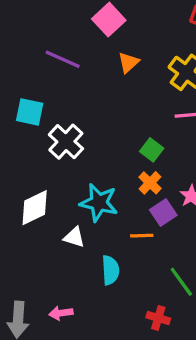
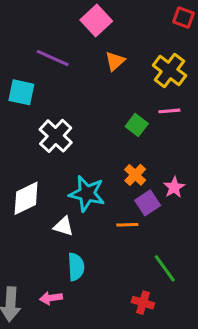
cyan square: (30, 112) -> (21, 92), moved
green square: (152, 150) -> (137, 125), moved
cyan semicircle: (110, 270) -> (76, 267), moved

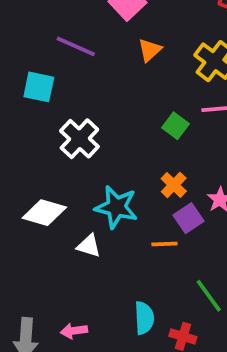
white diamond: (26, 198) -> (44, 213), turned 42
cyan semicircle: (76, 267) -> (144, 318), moved

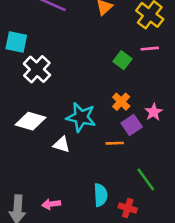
cyan square: (39, 87) -> (16, 42), moved
white cross: (79, 139) -> (37, 69), moved

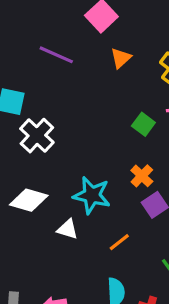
orange line: (115, 143) -> (119, 242), moved, turned -36

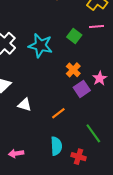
cyan star: (92, 195) -> (40, 46), moved

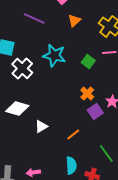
cyan star: (40, 46) -> (54, 55), moved
white triangle: (25, 105) -> (41, 126), turned -48

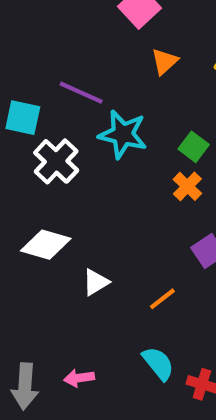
purple line: (34, 18) -> (81, 93), moved
orange cross: (87, 93) -> (187, 186), moved
cyan semicircle: (71, 165) -> (158, 363), turned -36

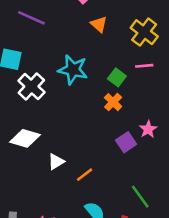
orange triangle: (164, 61) -> (99, 24), turned -36
purple line: (81, 93) -> (31, 18), moved
orange line: (162, 299) -> (85, 175), moved

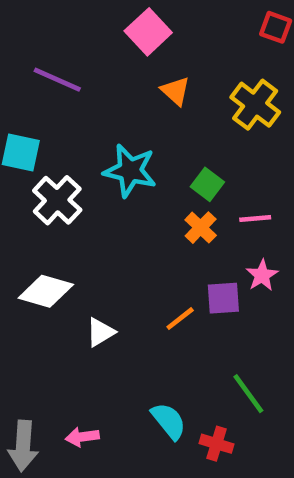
pink line: (144, 66) -> (255, 218), moved
purple square: (126, 142) -> (223, 298), turned 30
orange line: (85, 175) -> (180, 319), moved

